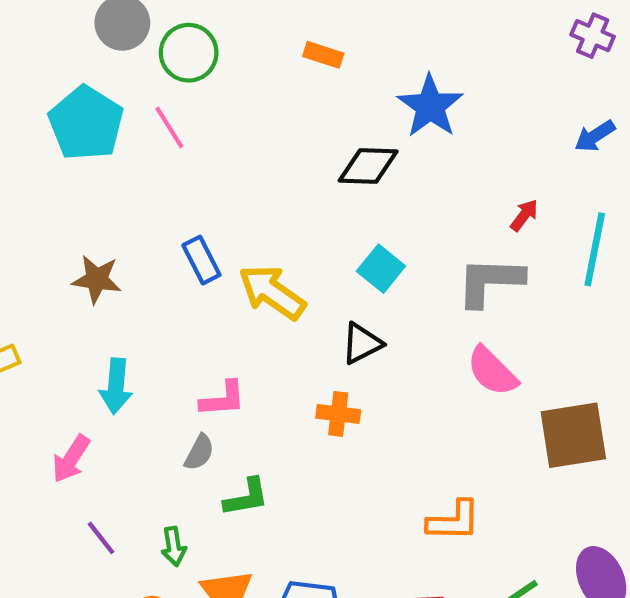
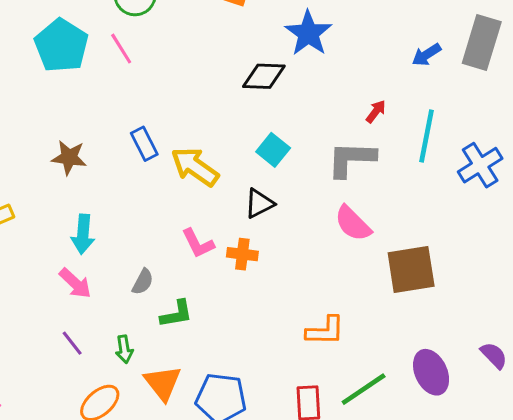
pink L-shape: (223, 399) -> (198, 243), moved, turned 68
pink arrow: (71, 459) -> (75, 283), moved, turned -80

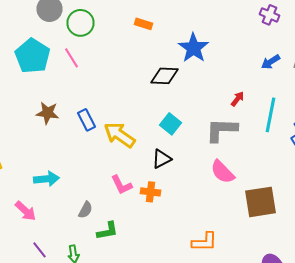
brown star: (69, 158) -> (48, 113), moved
cyan arrow: (83, 234) -> (46, 179), turned -100
pink arrow: (75, 283) -> (26, 211), moved

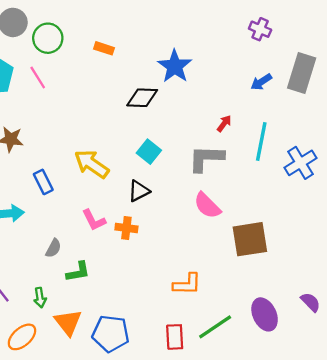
orange rectangle: (144, 24) -> (104, 48), moved
blue rectangle: (86, 120) -> (43, 182), moved

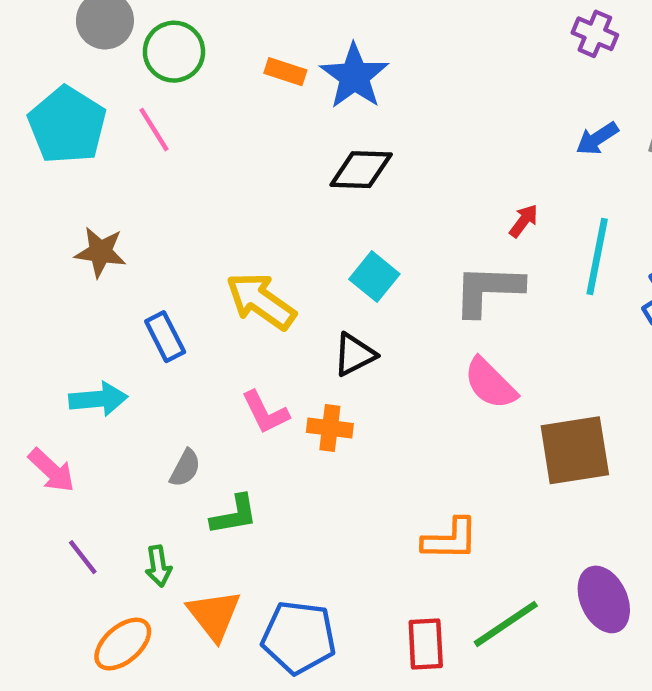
blue star: (175, 66) -> (354, 76), moved

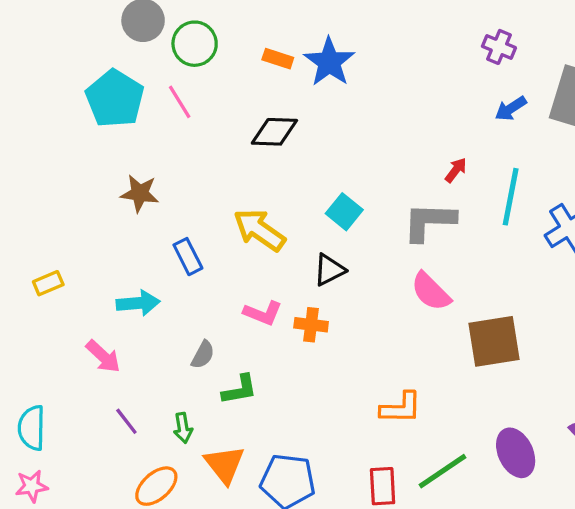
purple cross: (595, 34) -> (499, 47), moved
black diamond: (361, 170) -> (274, 132), moved
pink L-shape: (265, 412) -> (263, 313), turned -42

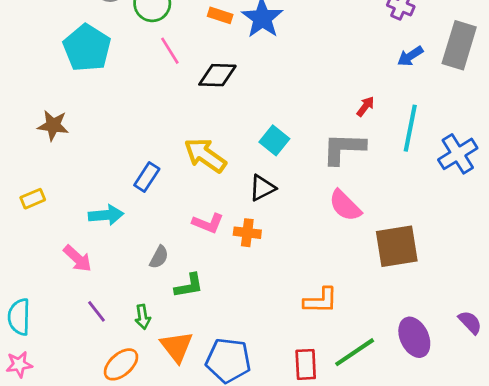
pink line: (180, 102) -> (170, 51), moved
brown star: (140, 193) -> (53, 125), moved
blue rectangle: (188, 257) -> (147, 177), turned 60

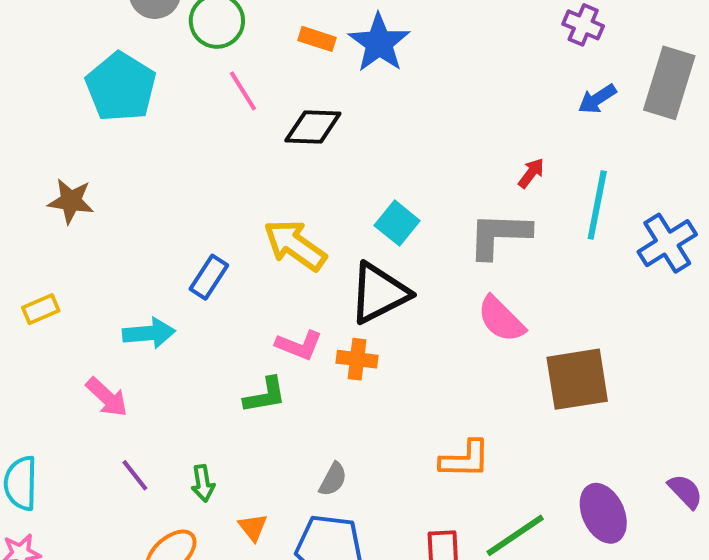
black triangle: (262, 188) -> (379, 293), size x1.6
gray semicircle: (159, 257) -> (333, 479), moved
green L-shape: (189, 286) -> (265, 395), moved
orange triangle: (177, 347) -> (253, 527), size x0.6

